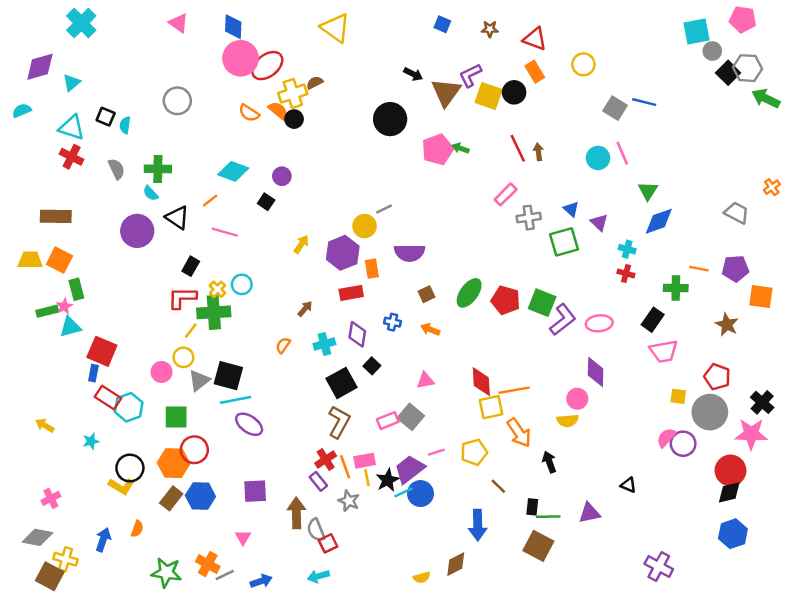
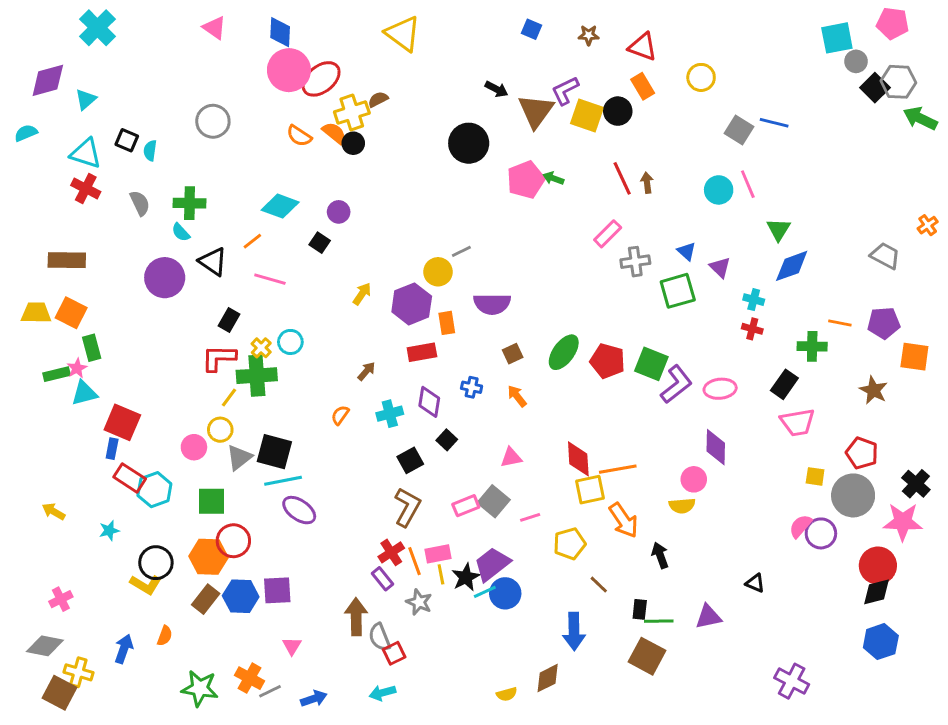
orange arrow: (430, 329) -> (517, 396), turned 30
black square: (341, 383) -> (410, 460), size x0.7
pink line: (436, 452) -> (530, 517), moved
purple square: (255, 491) -> (277, 590), moved

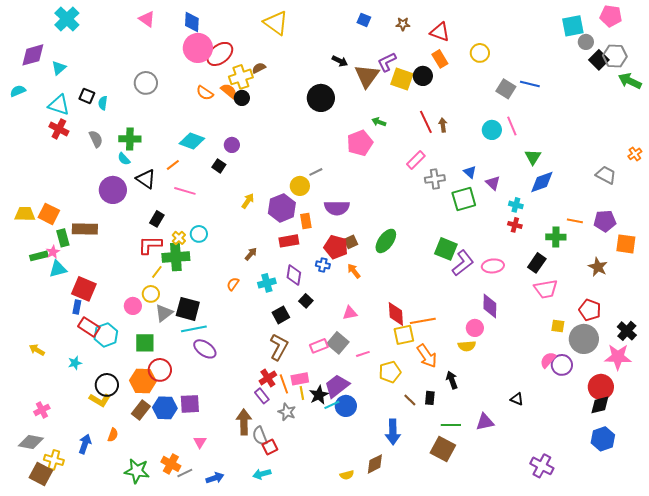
pink pentagon: (526, 180) -> (360, 143), moved
brown rectangle: (67, 260) -> (85, 229), moved
red pentagon: (608, 361) -> (336, 247), moved
black rectangle: (640, 609) -> (430, 398), moved

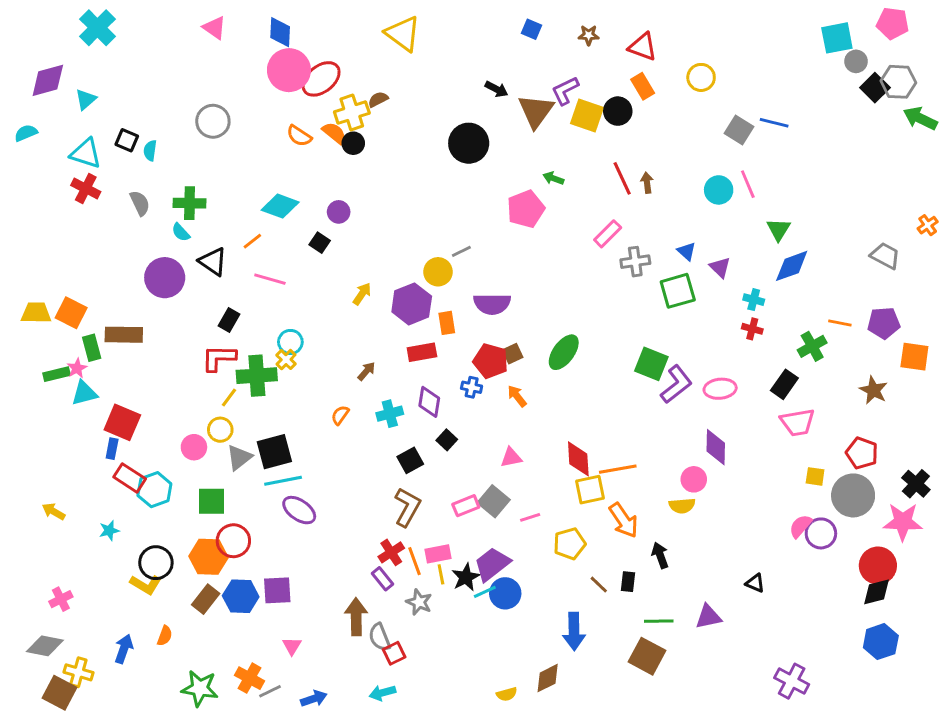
green cross: (556, 237) -> (812, 346), turned -30
yellow cross: (179, 238) -> (286, 360), moved
black square: (188, 309) -> (274, 452), turned -30

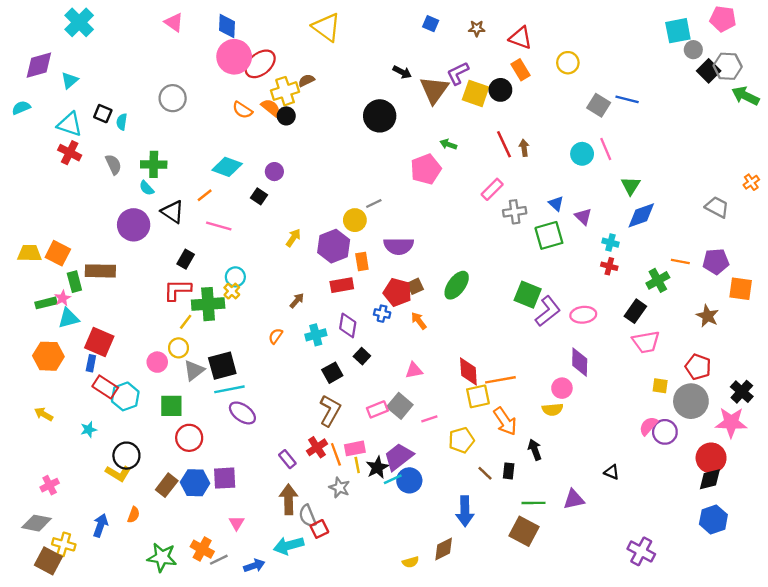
orange hexagon: (209, 557) -> (48, 356), moved
purple rectangle: (382, 579) -> (287, 459), moved
cyan arrow: (382, 693) -> (289, 546), moved, size x1.4

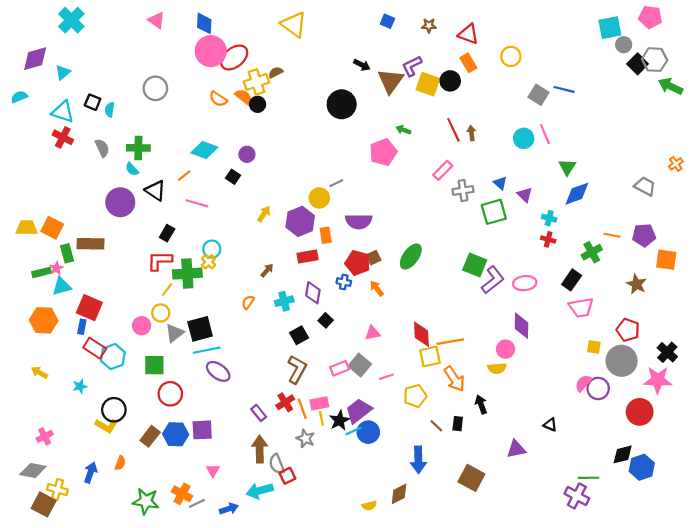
black diamond: (710, 479) -> (623, 454), moved
green line: (534, 503) -> (589, 478), moved

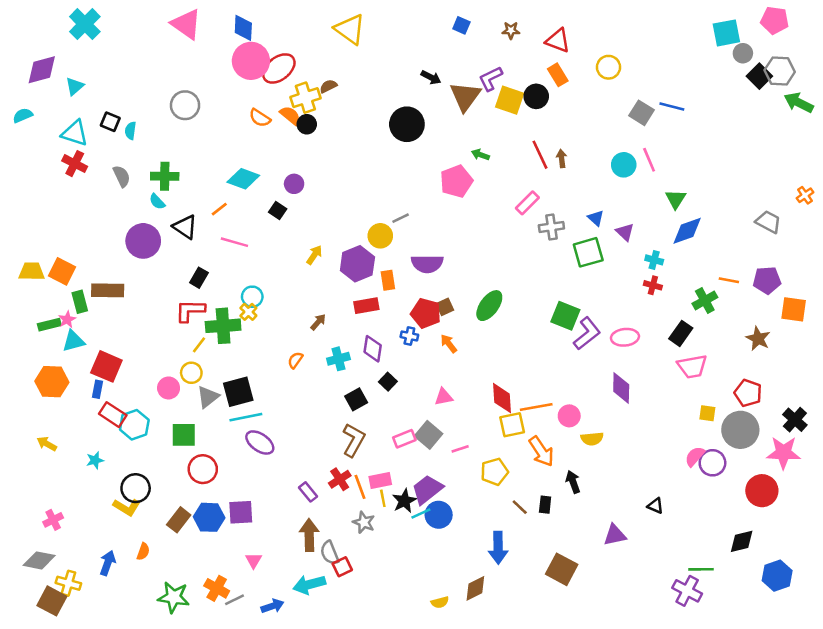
pink triangle: (156, 20) -> (186, 24), size x1.5
pink circle: (506, 349) -> (569, 416), moved
blue hexagon: (642, 467) -> (777, 576), moved

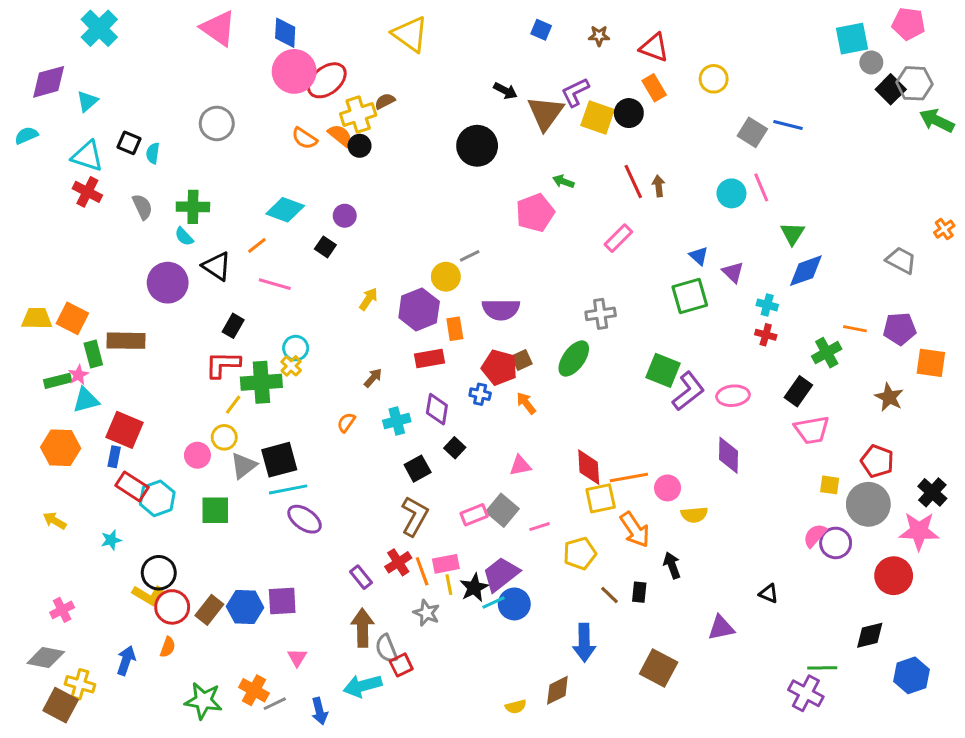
gray cross: (551, 227) -> (601, 314), moved
red circle: (203, 469) -> (172, 607), moved
blue arrow: (273, 606) -> (319, 711), turned 95

